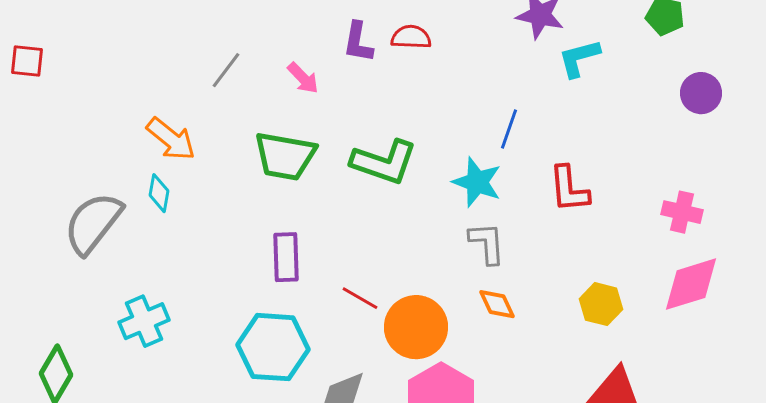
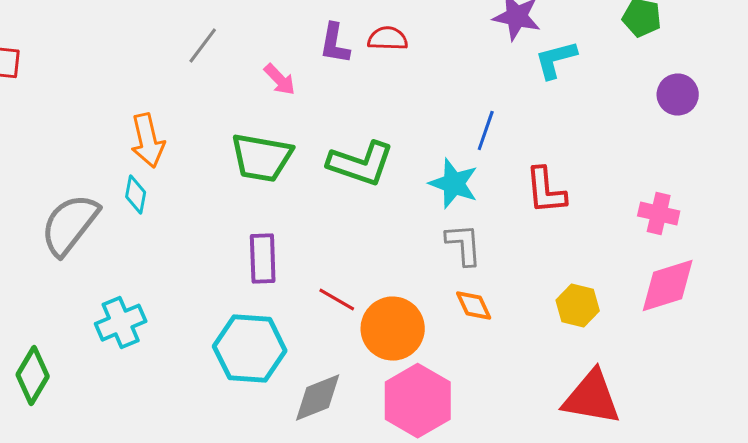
gray line: (226, 70) -> (203, 46), moved
orange arrow: (171, 139) -> (148, 141), turned 38

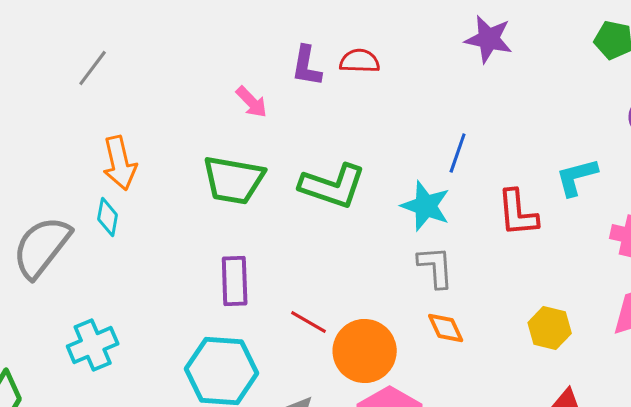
gray line: (203, 46) -> (93, 68), moved
cyan L-shape: (556, 60) -> (577, 177), moved

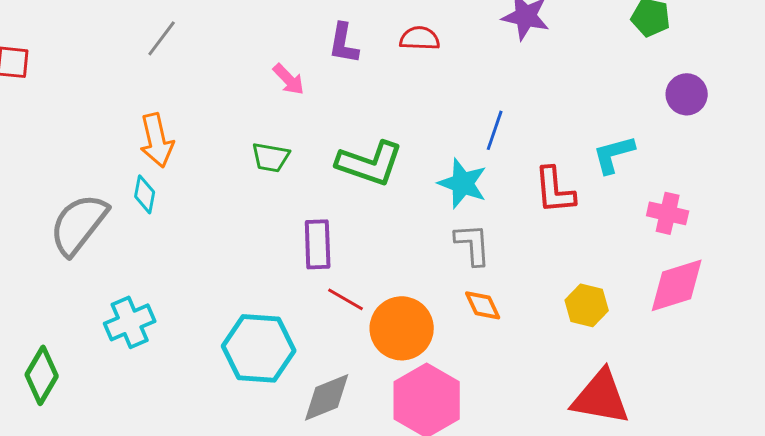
red semicircle: (360, 61) -> (420, 38), moved
gray line: (93, 68) -> (162, 38), moved
green trapezoid: (234, 180) -> (271, 157), size x0.6
purple rectangle: (235, 281) -> (318, 244), moved

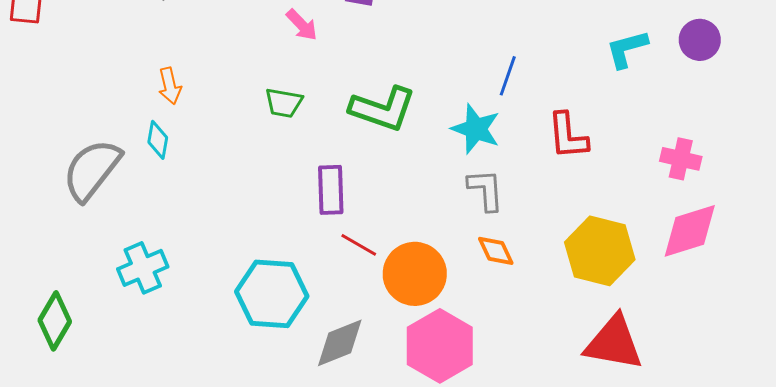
orange arrow: (157, 140) -> (170, 86), size x0.7
cyan L-shape: (614, 154) -> (627, 49), moved
yellow hexagon: (587, 305) -> (600, 251), size x1.6

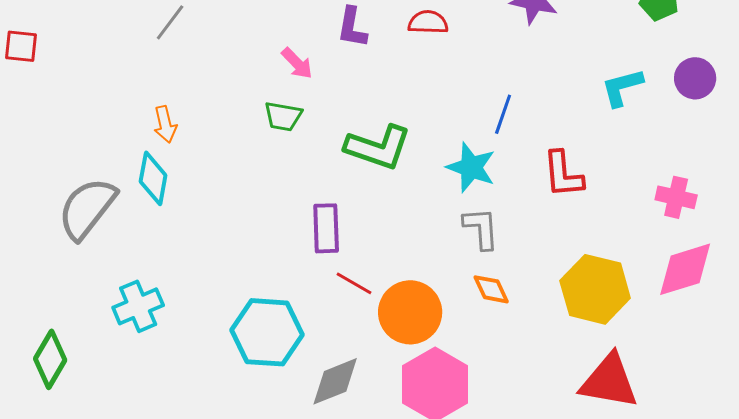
green trapezoid: (284, 103) -> (283, 116), moved
cyan diamond: (158, 140) -> (153, 178), size x1.4

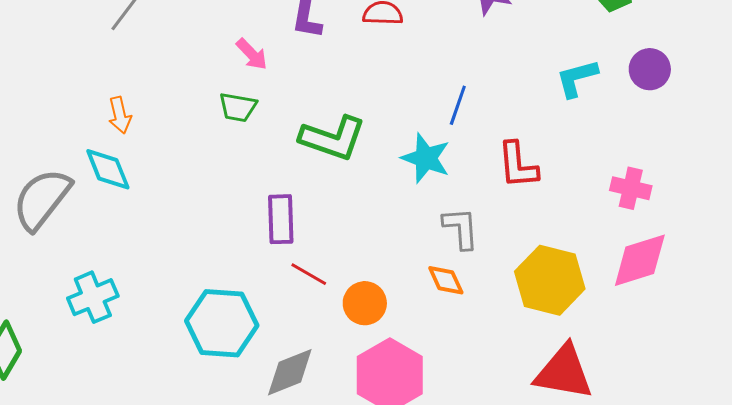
cyan diamond: (153, 178) -> (108, 169), turned -32
gray L-shape: (481, 228) -> (461, 228), moved
orange circle: (410, 312) -> (365, 303), size x0.7

